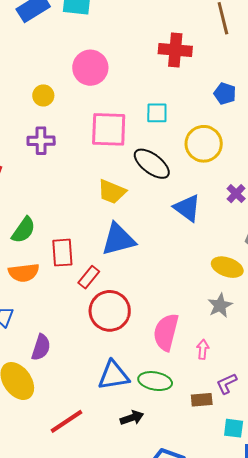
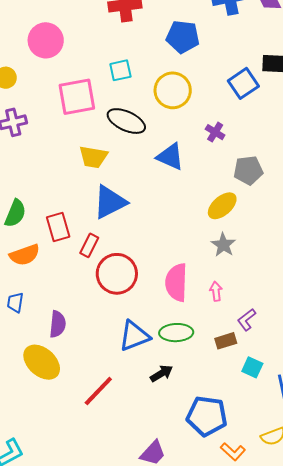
blue pentagon: (225, 94) -> (183, 37), size x1.5
yellow ellipse: (227, 267) -> (222, 206), turned -48
cyan square: (234, 428) -> (252, 367), moved, turned 30

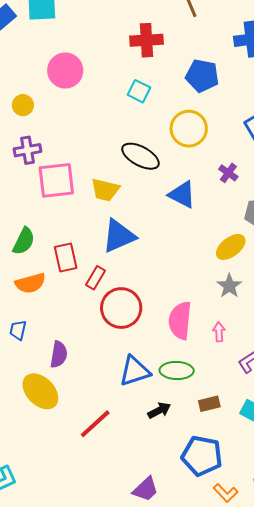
cyan square: (120, 70) -> (139, 91), moved, turned 35
pink square: (77, 97) -> (56, 180), moved
brown rectangle: (226, 341) -> (209, 404), moved

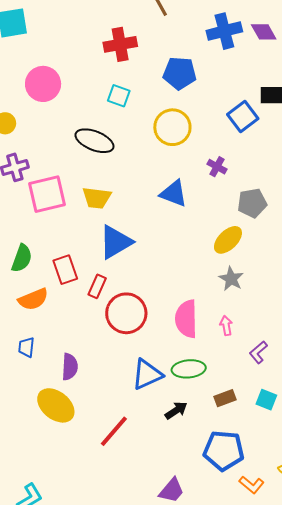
black ellipse: (140, 156) -> (94, 141), moved

